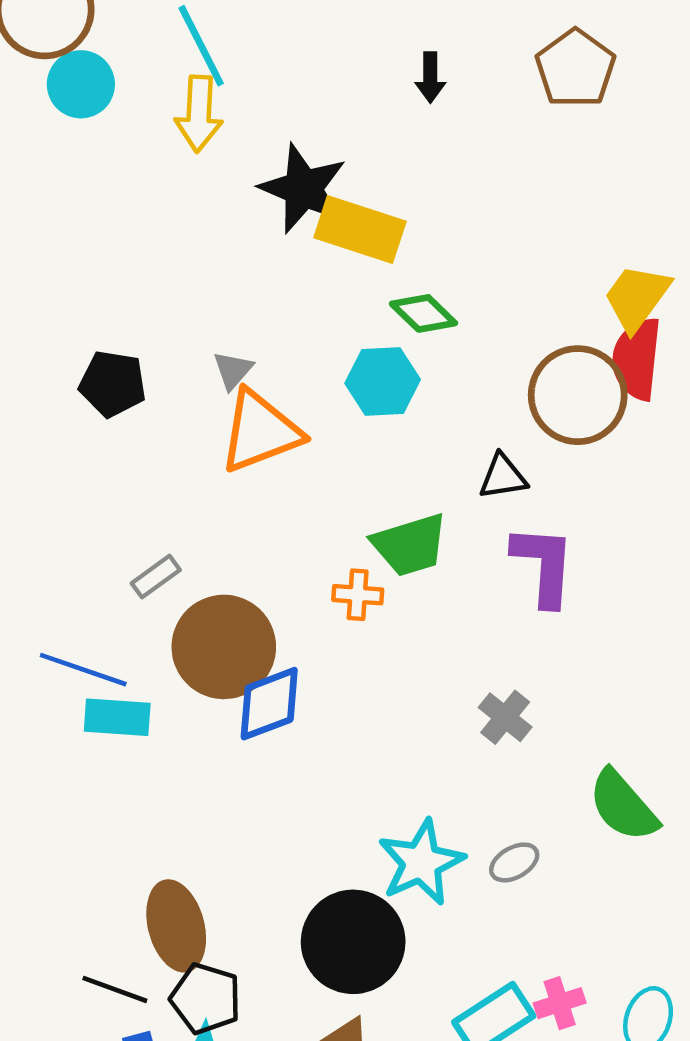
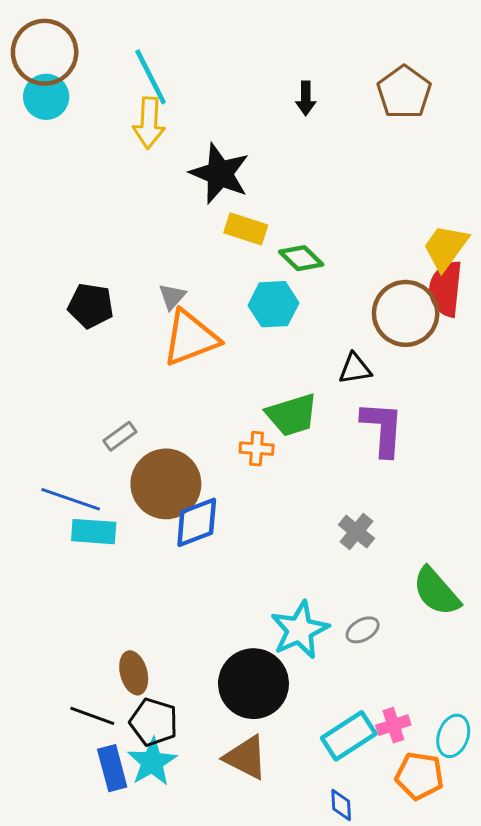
cyan circle: (81, 84) -> (46, 97), moved
yellow rectangle: (360, 229) -> (246, 229), moved, size x0.7
brown ellipse: (176, 926) -> (134, 673), size x0.7

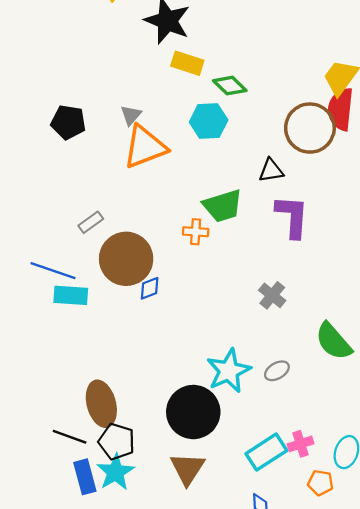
blue diamond: (197, 522) -> (150, 288), size x0.6
brown ellipse: (134, 673) -> (101, 404), size x1.4
brown triangle: (246, 757) -> (187, 469), turned 36
orange pentagon: (419, 776) -> (321, 483), size x0.7

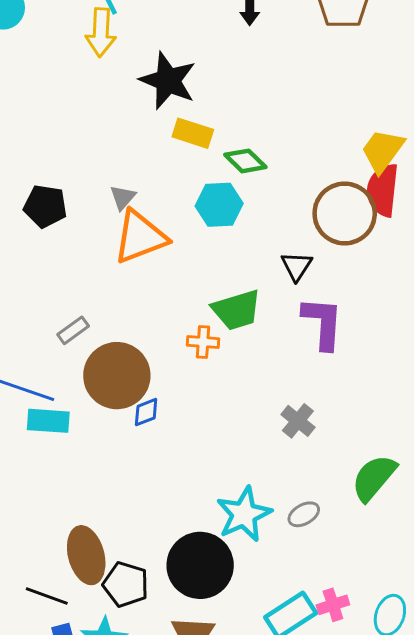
black triangle: (271, 170) -> (296, 266), turned -48
green semicircle: (333, 341) -> (374, 478), turned 81
black pentagon: (117, 441) -> (126, 584), moved

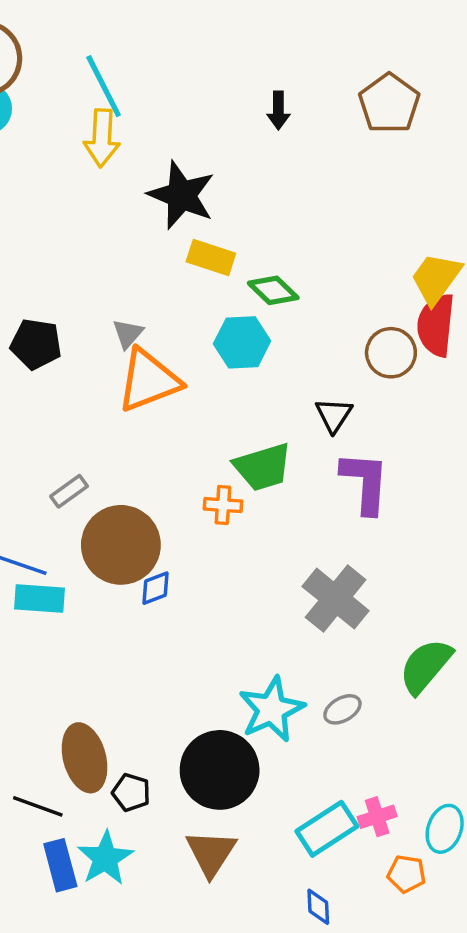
brown circle: (345, 213) -> (391, 353), size x0.7
gray cross: (298, 421) -> (336, 599), size x1.6
black pentagon: (126, 584) -> (131, 792), size x0.7

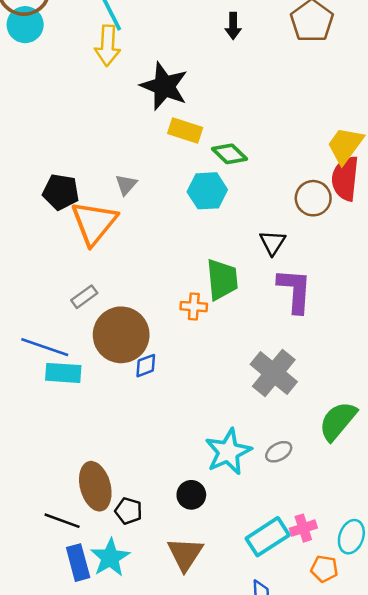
orange triangle: (149, 380) -> (94, 223), moved, turned -30
green trapezoid: (263, 467) -> (222, 279), turned -78
black circle: (220, 770) -> (191, 495), size x0.5

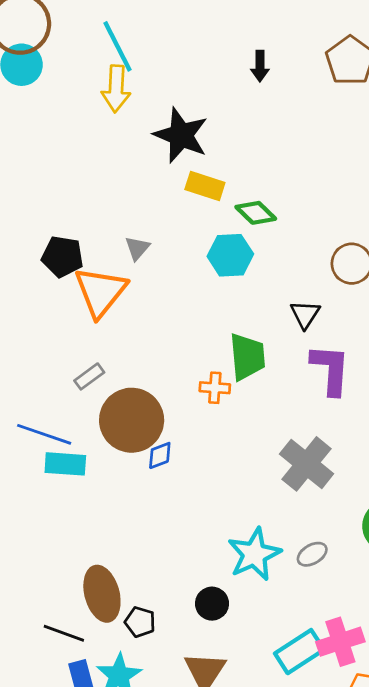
pink cross: (303, 528) -> (340, 642), size x1.5

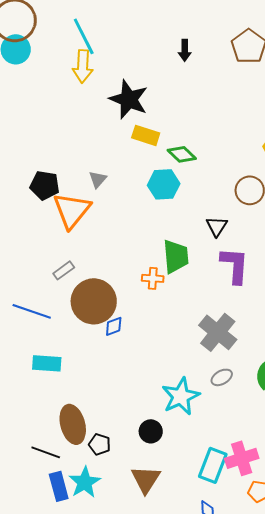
cyan rectangle: (65, 464) -> (47, 363), moved
gray ellipse: (312, 554) -> (222, 377), moved
cyan rectangle: (299, 652) -> (213, 465), turned -36

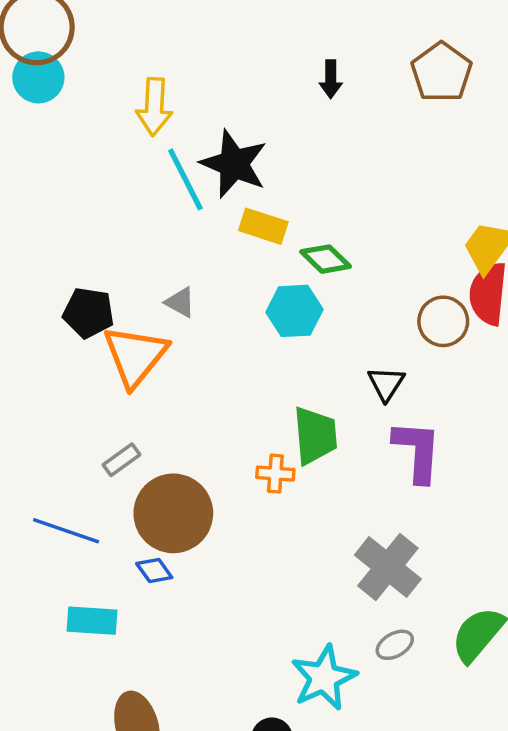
cyan line: (84, 36) -> (185, 179), moved
gray triangle: (98, 179) -> (180, 302), turned -42
blue diamond: (114, 326) -> (154, 570), moved, turned 75

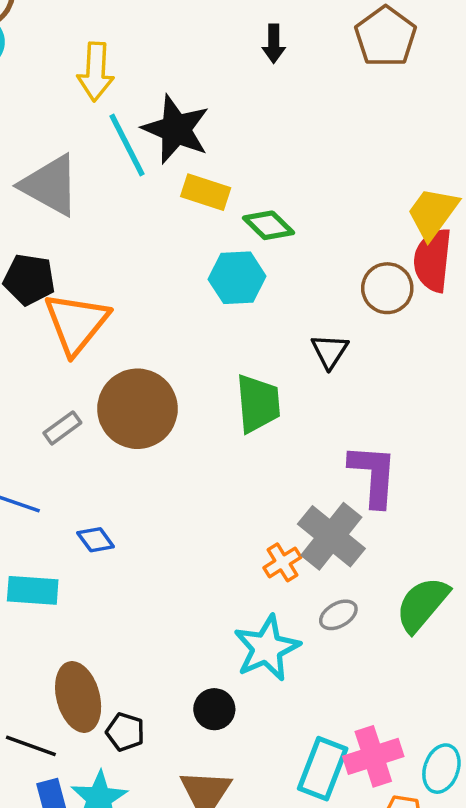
gray triangle: (180, 302) -> (50, 185), moved, size x2.0
purple L-shape: (417, 451) -> (373, 475), moved
orange cross: (275, 474) -> (282, 562), moved, turned -36
brown circle: (173, 513) -> (137, 409), moved

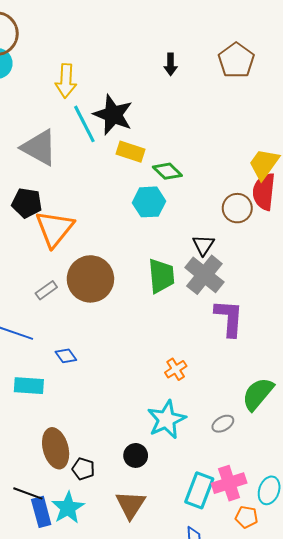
gray cross: (331, 536) -> (204, 275), moved
gray ellipse: (338, 615) -> (223, 424), moved
black line: (31, 746) -> (28, 493), moved

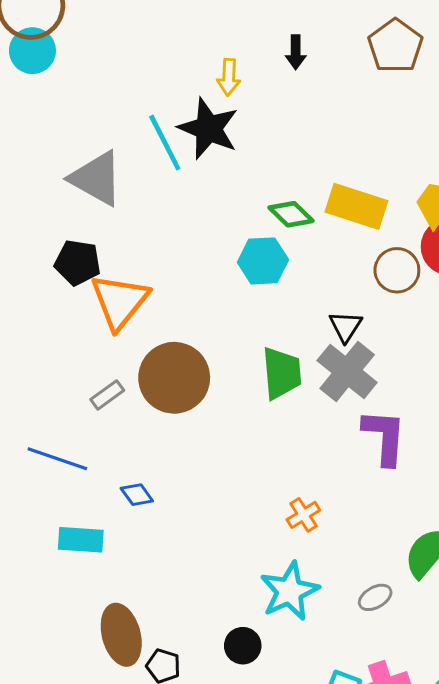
yellow arrow: (66, 81) -> (229, 77), moved, size x0.7
yellow rectangle: (131, 152) -> (356, 206), moved, size x1.4

